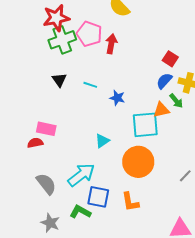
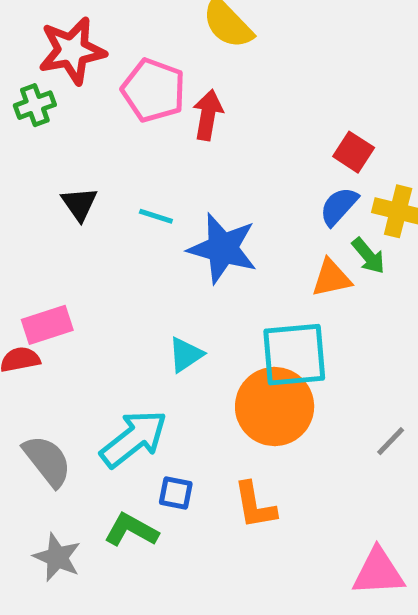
green cross: (62, 40) -> (35, 105), moved, size x0.6
blue star: (117, 98) -> (223, 248), size x1.8
cyan square: (145, 125) -> (294, 355), moved
pink rectangle: (46, 129) -> (47, 325), turned -30
blue square: (98, 197) -> (176, 493), size x0.6

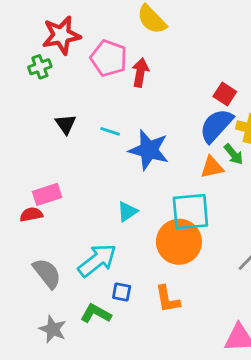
blue semicircle: (339, 206) -> (216, 126), size x1.5

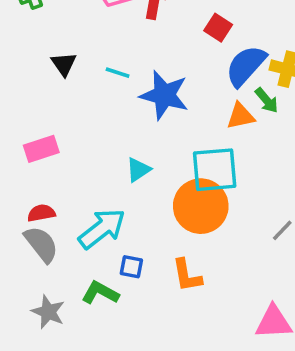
red square: (225, 94) -> (218, 28), moved
red semicircle: (31, 215) -> (41, 213), moved

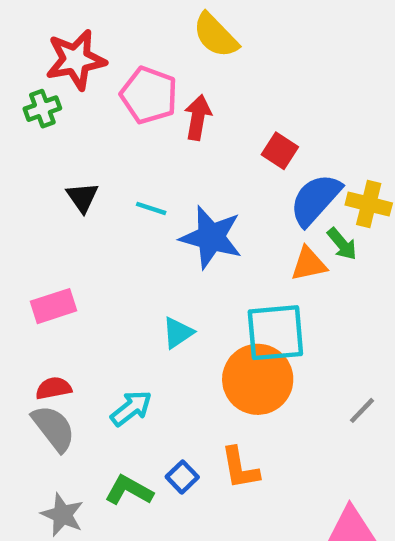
cyan arrow: (102, 229) -> (131, 408), size x0.7
blue square: (131, 267) -> (182, 477), moved, turned 35

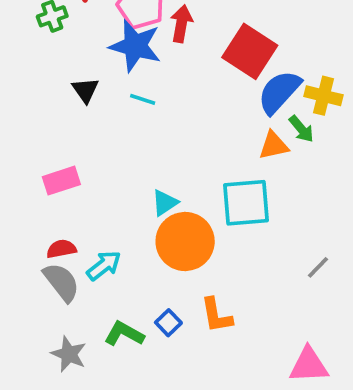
red square: (280, 151) -> (250, 51), size x1.8
blue star: (211, 237) -> (135, 46), moved
orange circle: (258, 379) -> (185, 241), moved
cyan arrow: (131, 408) -> (104, 265), moved

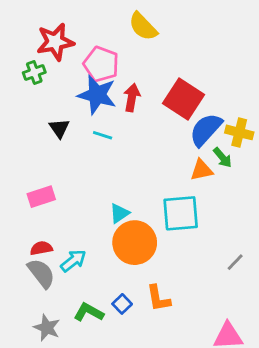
red arrow: (181, 24) -> (132, 98), moved

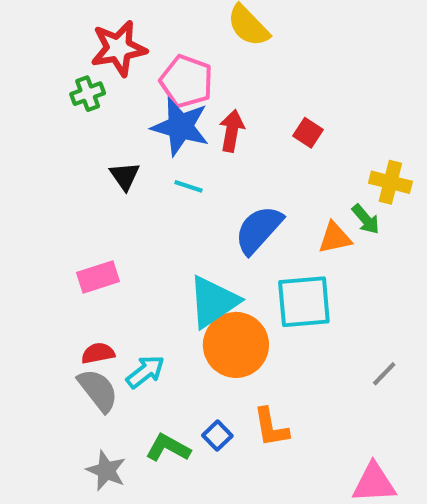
red square: (183, 99) -> (308, 133), size x0.5
blue semicircle: (206, 130) -> (259, 230), moved
cyan triangle: (119, 213) -> (213, 302), size x1.8

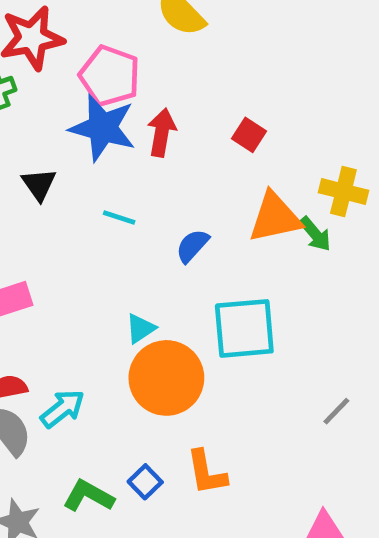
cyan line: (189, 186) -> (119, 217), moved
blue semicircle: (259, 230) -> (192, 246), size x0.6
orange triangle: (335, 238) -> (275, 217), moved, size x1.4
cyan triangle: (213, 302) -> (140, 328), size x0.5

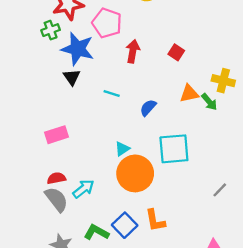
blue star: (103, 128) -> (78, 49), moved
orange triangle: (275, 217) -> (189, 94), size x0.7
blue square: (145, 482) -> (125, 225), size x1.5

